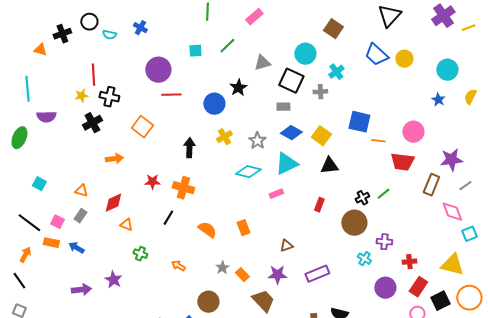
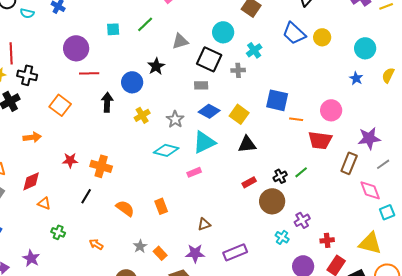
black arrow: (189, 148) -> (107, 102), moved
red rectangle: (319, 205) -> (249, 182), moved, turned 40
purple cross: (384, 242) -> (302, 220), turned -35

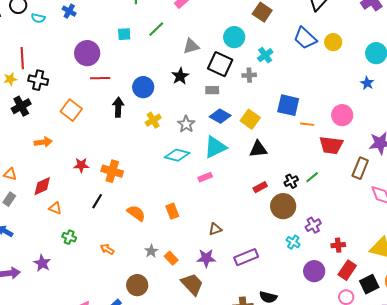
black star: (156, 66) -> (180, 76), moved

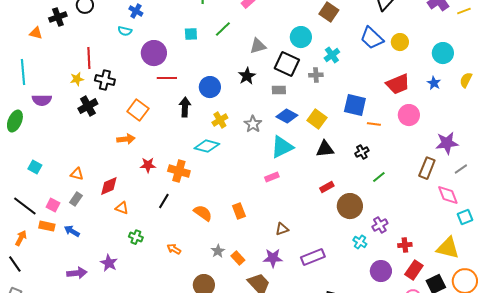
cyan semicircle: (38, 18) -> (125, 31), moved
orange arrow: (43, 142) -> (126, 139), moved
red trapezoid: (331, 145) -> (398, 84), moved, turned -30
cyan diamond: (177, 155) -> (207, 146), moved
black cross: (291, 181) -> (362, 152), moved

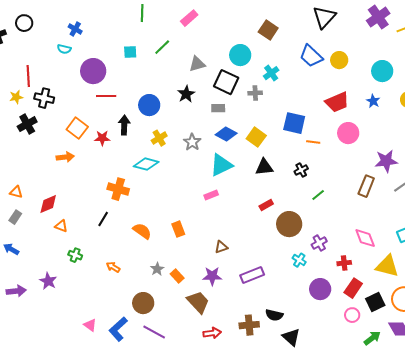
red star: (148, 165) -> (102, 138), moved
pink diamond: (448, 195) -> (365, 238), moved

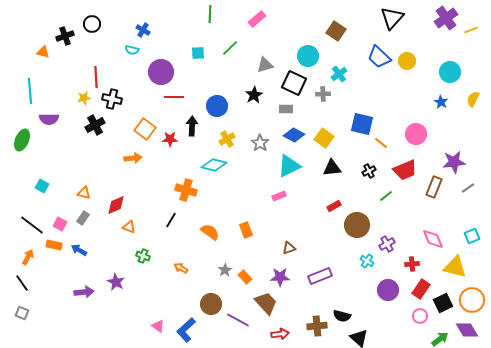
red trapezoid: (337, 102) -> (405, 170), moved
orange line: (313, 142) -> (381, 143), turned 32
purple line: (154, 332) -> (238, 320), moved

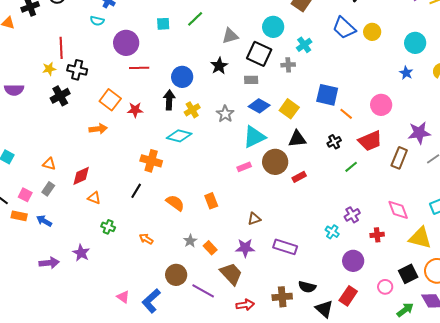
black arrow: (192, 126) -> (169, 100), moved
brown circle: (357, 225) -> (275, 162), moved
purple rectangle: (320, 276) -> (285, 247), turned 40
red rectangle: (421, 289) -> (348, 296), moved

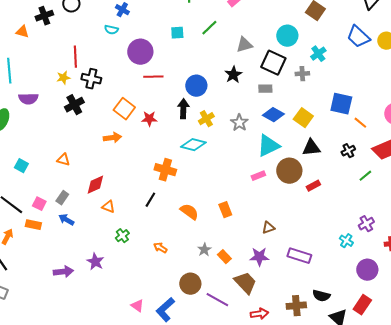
orange triangle: (49, 164) -> (63, 160), moved
blue arrow: (44, 221) -> (66, 220), moved
green cross: (108, 227) -> (122, 236), turned 32

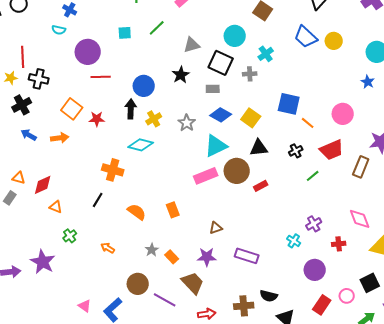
orange triangle: (63, 160) -> (19, 178), moved
pink rectangle: (258, 176) -> (206, 176), size x1.6
blue arrow: (66, 220) -> (29, 135), moved
purple star: (95, 262) -> (43, 262), size x1.4
red rectangle: (362, 305) -> (322, 305), moved

